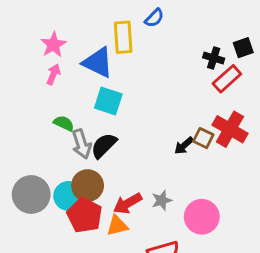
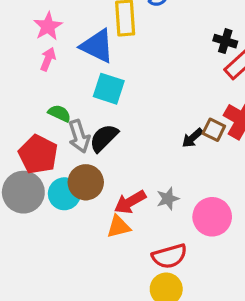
red pentagon: (85, 215) -> (38, 154), moved

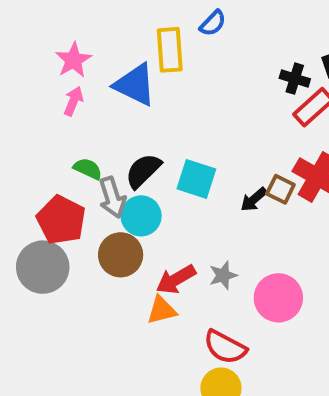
cyan square: (109, 89) -> (196, 179), moved
black semicircle: (104, 138) -> (143, 171), moved
cyan circle: (64, 194) -> (141, 216), moved
red semicircle: (169, 256) -> (225, 347), turned 44

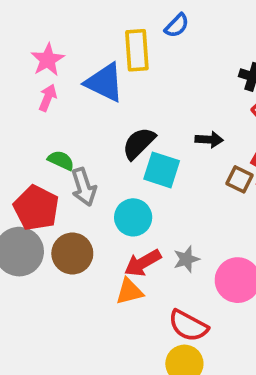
black semicircle: (143, 171) -> (139, 143), moved
black arrow: (254, 199) -> (209, 140), moved, turned -136
cyan circle: (141, 216) -> (133, 217), moved
brown circle: (121, 255) -> (72, 253), moved

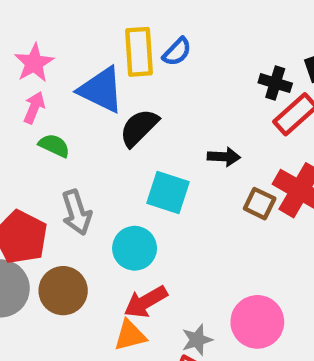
blue semicircle: (177, 26) -> (177, 52), moved
black semicircle: (139, 143) -> (139, 128), moved
green semicircle: (61, 160) -> (54, 146), moved
gray star: (186, 259) -> (197, 340), moved

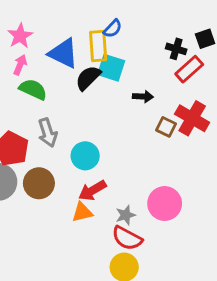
yellow rectangle: (139, 52) -> (98, 46), moved
green semicircle: (54, 146) -> (33, 89), size x1.4
cyan square: (168, 192) -> (111, 68), moved

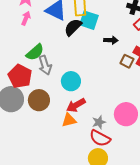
green semicircle: (33, 89) -> (35, 52), moved, turned 114

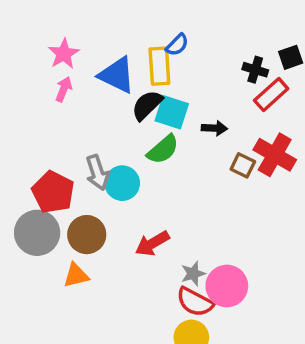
cyan square: (89, 20) -> (172, 112), moved
green semicircle: (35, 52) -> (163, 149), moved
cyan circle: (71, 81) -> (122, 183), moved
pink circle: (126, 114) -> (227, 286), moved
orange triangle: (69, 120) -> (76, 275), moved

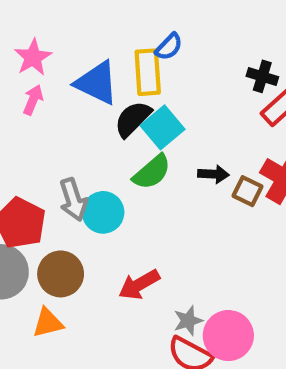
cyan square: (172, 112) -> (163, 127), turned 32
black arrow: (214, 128) -> (213, 174), moved

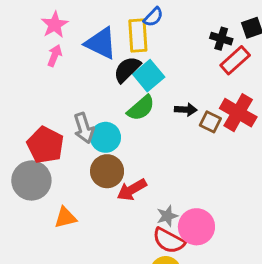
brown circle: (61, 274) -> (107, 171), moved

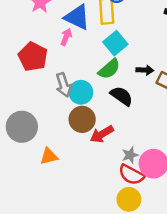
pink arrow: (55, 56) -> (66, 37), moved
black semicircle: (127, 69) -> (121, 96), moved, turned 80
red pentagon: (45, 145) -> (33, 57), moved

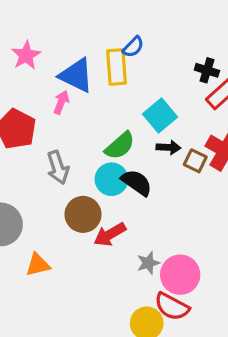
cyan square: (115, 43) -> (160, 116), moved
cyan circle: (81, 92) -> (111, 179), moved
red semicircle: (131, 175) -> (172, 307), moved

